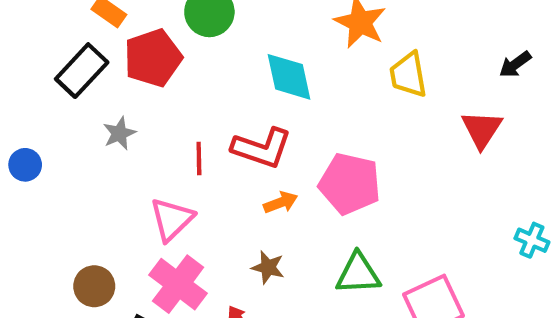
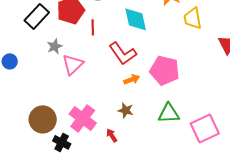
red L-shape: (262, 148) -> (123, 53), turned 36
red line: (199, 159) -> (93, 27), moved
pink triangle: (172, 219) -> (73, 64), moved
brown circle: (94, 286) -> (43, 119), size x1.4

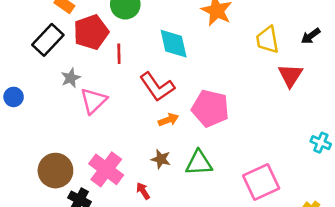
yellow trapezoid: (193, 18) -> (267, 40), moved
green triangle: (169, 113) -> (199, 163), moved

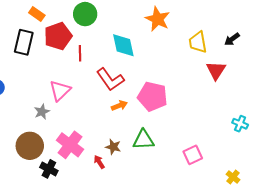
black rectangle: (48, 40) -> (24, 42), turned -30
gray star: (71, 78) -> (42, 112), moved
brown star: (161, 159) -> (113, 147), moved
pink square: (261, 182) -> (193, 155), size x0.7

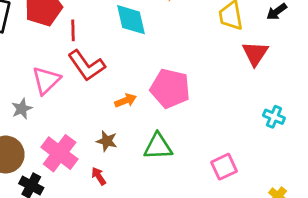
red L-shape: (110, 79) -> (87, 66), moved
cyan cross: (240, 124) -> (274, 117), moved
brown star: (113, 147) -> (107, 141), moved

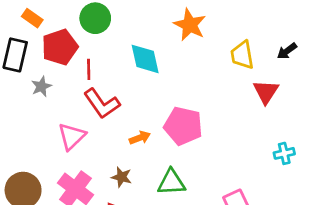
pink triangle: (46, 80) -> (72, 136), moved
gray star: (22, 109) -> (41, 86), moved
cyan cross: (274, 117) -> (284, 153), turned -36

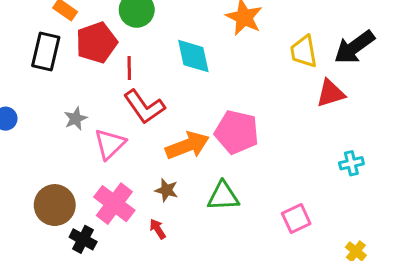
black arrow: (287, 51) -> (354, 47), size x1.8
gray star: (41, 86) -> (76, 119), moved
red triangle: (266, 92) -> (331, 93), turned 40
orange arrow: (140, 138) -> (187, 145), size x1.8

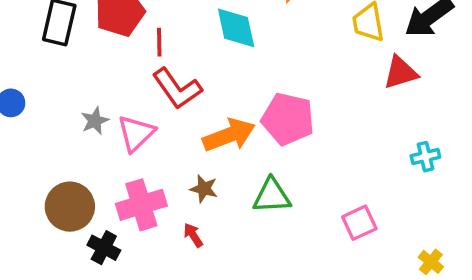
gray star: (76, 119) -> (95, 121), moved
pink cross: (114, 204) -> (141, 205), turned 36

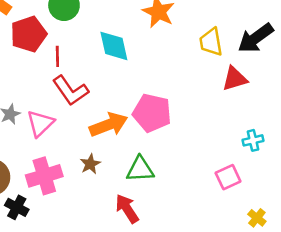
brown star: (204, 189) -> (90, 164), turned 30
pink square: (359, 223) -> (228, 177), moved
red arrow: (193, 235) -> (127, 209), moved, size x1.6

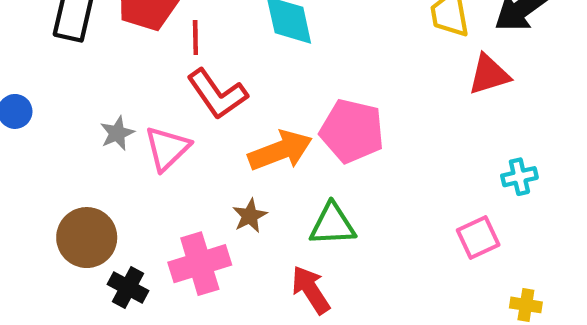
pink cross: (44, 176) -> (200, 264), moved
yellow cross: (257, 218) -> (526, 305), turned -30

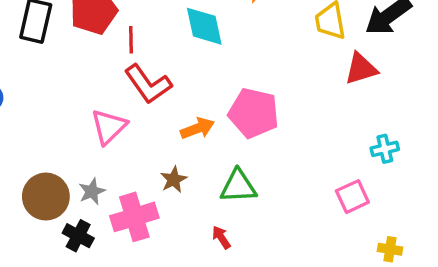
gray star: (117, 133) -> (92, 191), moved
orange arrow: (280, 151) -> (197, 128), size x0.7
red arrow: (311, 290) -> (221, 237), size x0.6

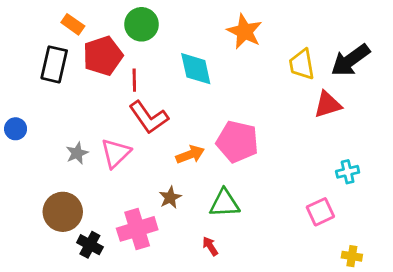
gray star: (92, 191) -> (77, 153), moved

